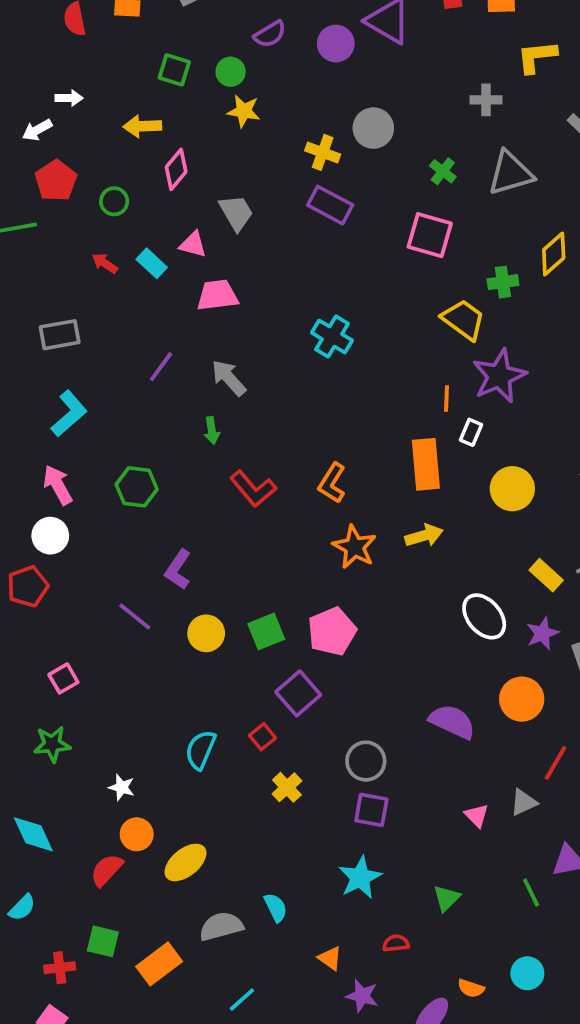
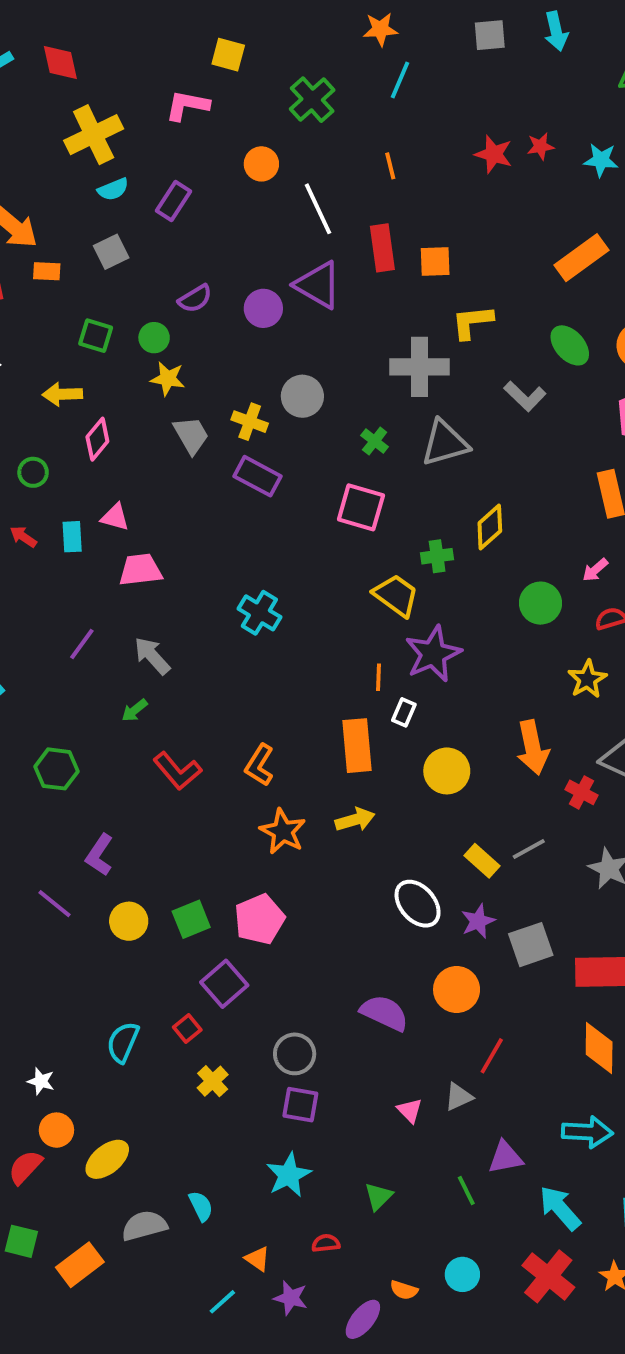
gray cross: (486, 100) -> (419, 367), size x1.8
gray trapezoid: (236, 213) -> (191, 435), moved
cyan rectangle: (152, 263) -> (72, 537), turned 44
green arrow: (212, 430) -> (135, 710), turned 60
cyan line: (242, 1000) -> (222, 1302), moved

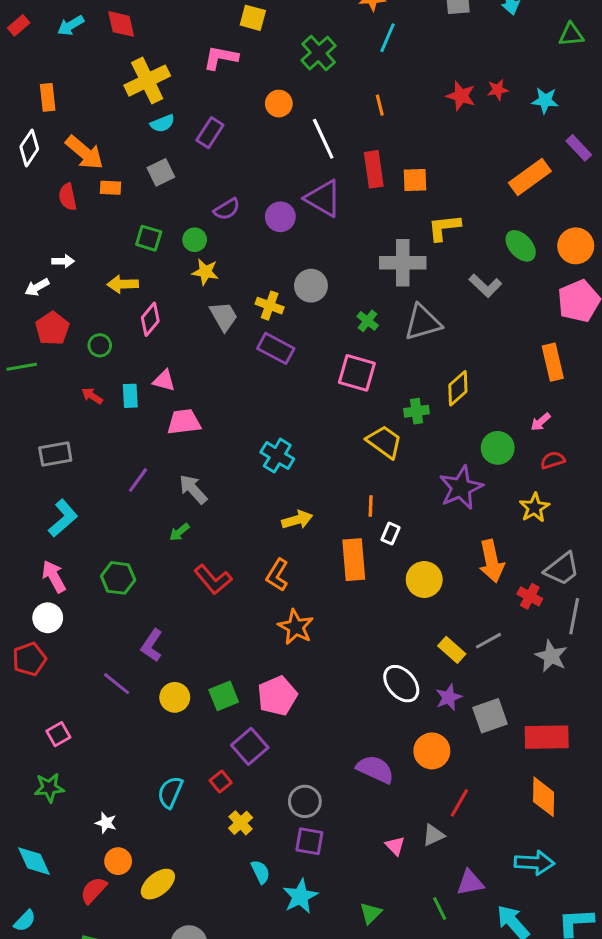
purple star: (433, 654) -> (461, 488), moved
yellow arrow: (355, 820) -> (297, 520), moved
cyan semicircle: (201, 1206) -> (260, 872), moved

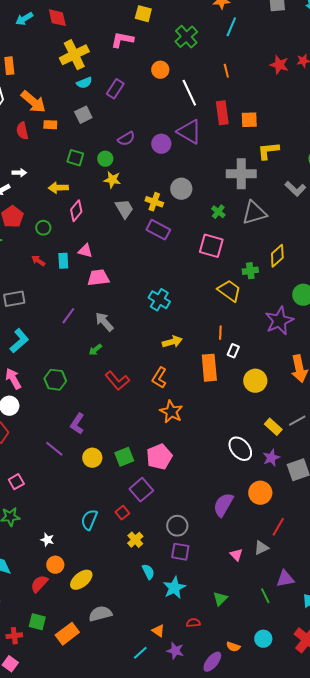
purple semicircle: (375, 769) -> (223, 505), turned -85

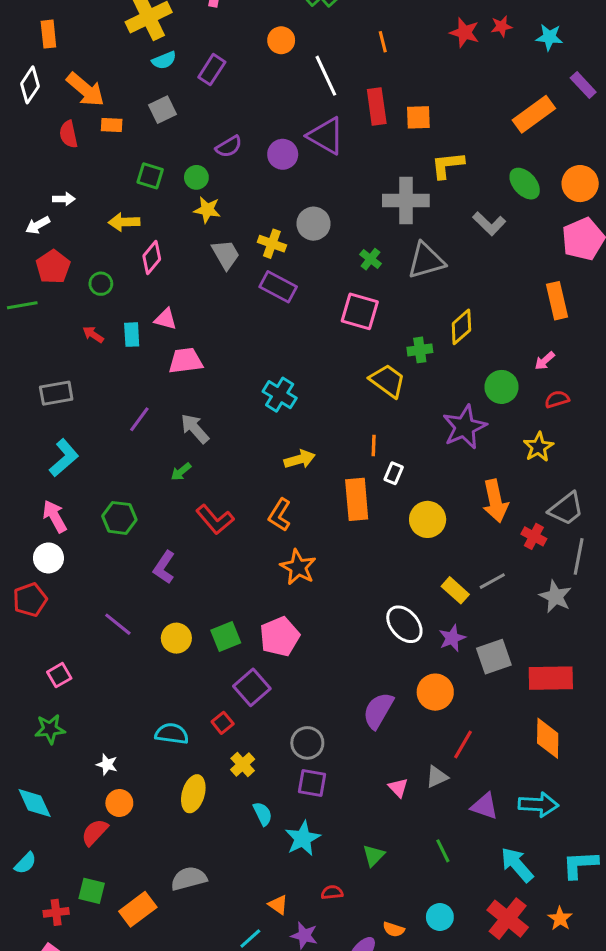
purple L-shape: (77, 424) -> (164, 567), moved
cyan semicircle: (89, 520) -> (172, 734), turned 75
purple triangle: (285, 579) -> (485, 806), moved, turned 30
yellow ellipse: (81, 580) -> (193, 794), moved, turned -35

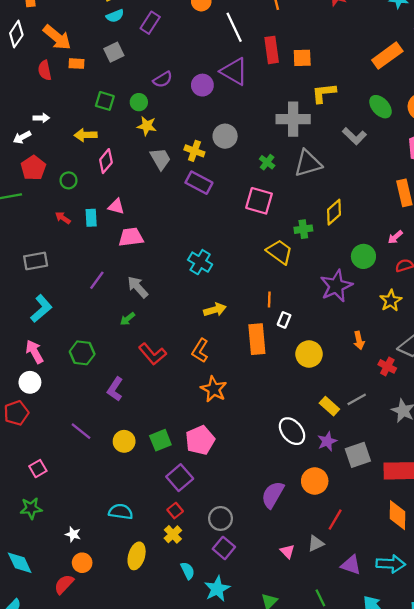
orange arrow: (495, 501) -> (359, 340), size x0.6
red square: (223, 723) -> (175, 511), moved
purple square: (312, 783) -> (224, 548), turned 30

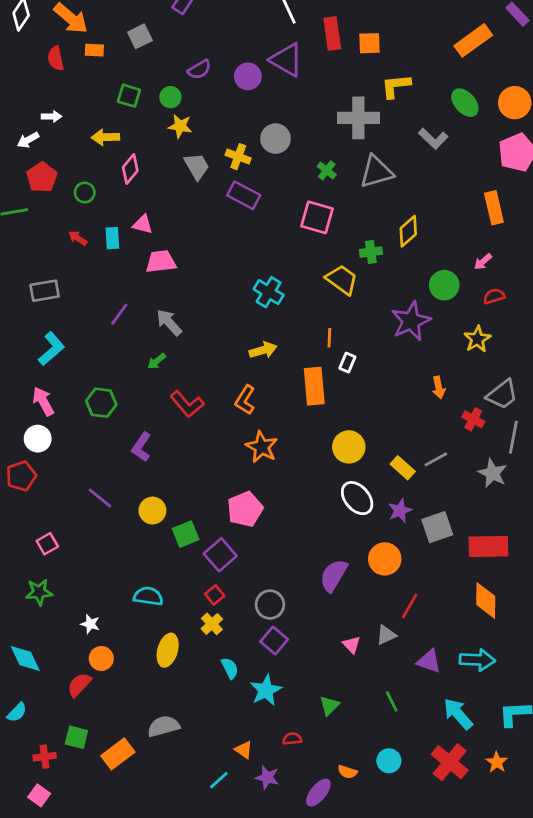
cyan cross: (200, 262) -> (269, 292), moved
yellow circle: (309, 354) -> (349, 447), moved
green square: (160, 440) -> (186, 534), moved

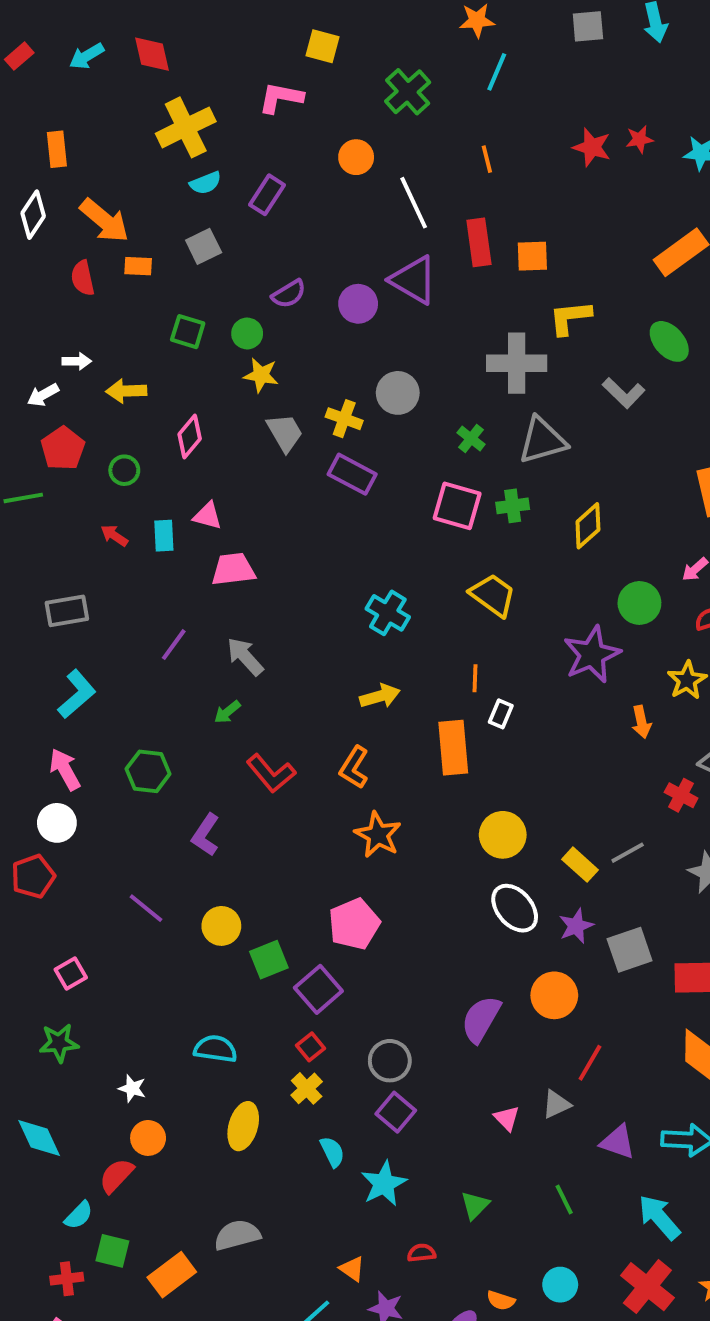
yellow arrow: (105, 137) -> (126, 391), moved
green cross: (371, 252) -> (513, 506), moved
orange arrow: (439, 387) -> (641, 722), moved
cyan semicircle: (17, 712) -> (79, 1215), moved

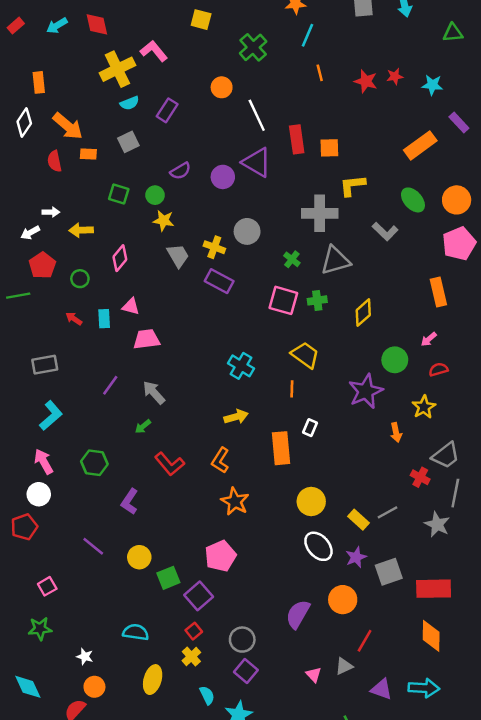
pink L-shape: (281, 98) -> (154, 51), moved, turned 40
orange line: (487, 159) -> (320, 73), moved
orange line: (475, 678) -> (292, 389), moved

